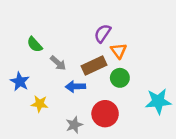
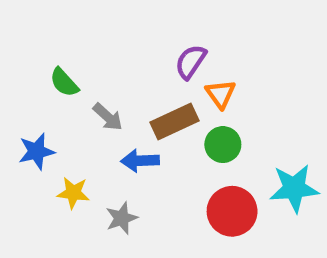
blue star: (20, 82) -> (36, 151), turned 30
red circle: (105, 114) -> (232, 211), moved
gray star: (74, 125) -> (122, 218), moved

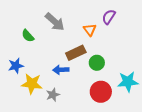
purple semicircle: (191, 62) -> (109, 17), moved
orange triangle: (221, 94) -> (90, 30), moved
gray arrow: (108, 117) -> (55, 22), moved, size x1.5
yellow star: (73, 193) -> (32, 84), size x1.5

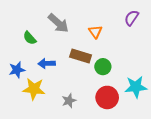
purple semicircle: (109, 17) -> (132, 18), moved
brown rectangle: (76, 53) -> (81, 56), turned 42
blue arrow: (61, 70) -> (47, 63), moved
gray star: (53, 95) -> (69, 101), moved

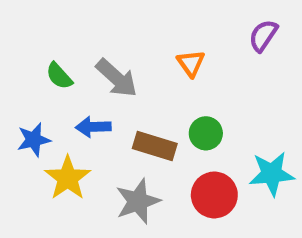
gray arrow: (58, 23) -> (117, 78), moved
brown rectangle: (81, 56) -> (155, 146), moved
yellow star: (34, 89) -> (68, 178), turned 30
gray star: (69, 101) -> (138, 201), size x1.5

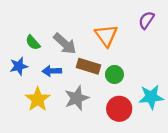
orange triangle: (191, 63) -> (106, 35), size x1.5
blue star: (34, 140) -> (19, 66), moved
brown rectangle: (155, 146) -> (88, 66), moved
gray star: (138, 201) -> (77, 98), moved

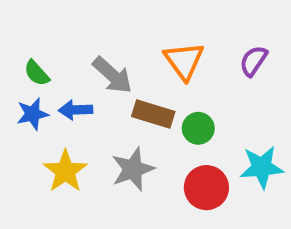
purple semicircle: (146, 20) -> (253, 61), moved
green semicircle: (33, 43) -> (37, 73), moved
blue arrow: (52, 71) -> (76, 110), moved

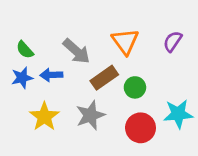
brown rectangle: (153, 114) -> (104, 78), turned -52

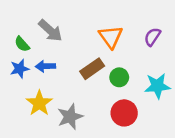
gray arrow: (76, 51) -> (50, 31), moved
cyan star: (178, 114) -> (157, 86), moved
gray star: (90, 115) -> (70, 117), moved

